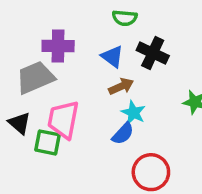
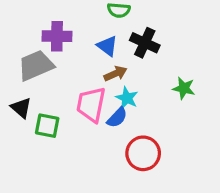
pink trapezoid: (63, 120) -> (91, 105), moved

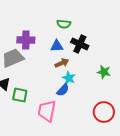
blue triangle: (107, 46) -> (57, 46), turned -40
pink trapezoid: (91, 105) -> (47, 111), moved
red circle: (143, 153) -> (104, 112), moved

